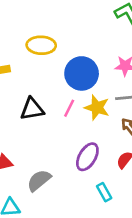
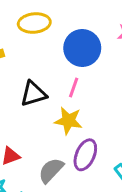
yellow star: (97, 108) -> (68, 121), moved
purple ellipse: (87, 157) -> (85, 155), moved

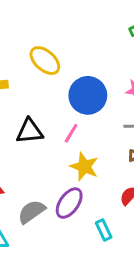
yellow ellipse: (34, 23) -> (45, 61), turned 36
yellow star: (68, 121) -> (84, 167), moved

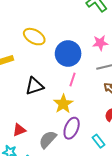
pink line: (71, 133) -> (73, 80), moved
yellow star: (84, 167) -> (63, 104), moved, turned 30

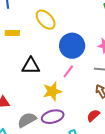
purple ellipse: (72, 128) -> (53, 117), turned 35

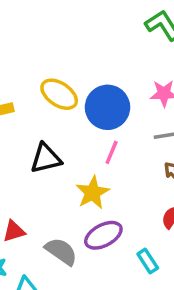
yellow ellipse: (46, 20) -> (59, 94), moved
gray semicircle: (27, 120) -> (61, 251), turned 78

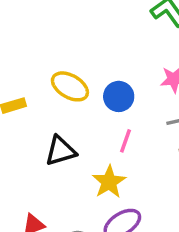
blue circle: (107, 107) -> (119, 96), size x0.7

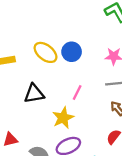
blue circle: (119, 96) -> (72, 52), moved

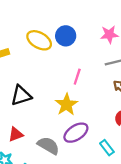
black triangle: (34, 94) -> (21, 96), moved

